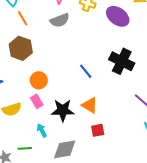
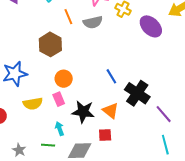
orange line: (23, 18) -> (68, 17), moved
black cross: (122, 61) -> (137, 93), moved
red square: (98, 130) -> (105, 135), moved
green line: (25, 148) -> (48, 145), moved

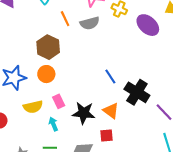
orange circle: (64, 79) -> (46, 74), moved
cyan arrow: (60, 129) -> (53, 124), moved

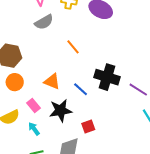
orange line: (65, 19) -> (73, 47), moved
blue line: (110, 77) -> (81, 89), moved
orange triangle: (111, 111) -> (52, 81), moved

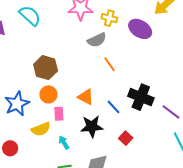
gray semicircle: (44, 22) -> (97, 40), moved
pink rectangle: (33, 106) -> (59, 114), moved, turned 32
red square: (88, 127) -> (126, 138), moved, turned -32

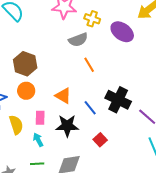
pink rectangle: (59, 114) -> (40, 118), moved
yellow semicircle: (41, 129) -> (16, 125), turned -90

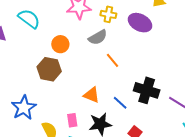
orange circle: (26, 91) -> (60, 44), moved

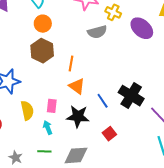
orange circle: (60, 44) -> (43, 24), moved
orange line: (112, 60) -> (71, 63), moved, turned 35

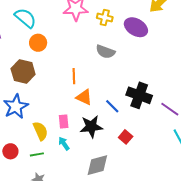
gray semicircle: (97, 32) -> (105, 52), moved, turned 48
brown hexagon: (42, 51) -> (23, 71), moved
green line: (44, 151) -> (37, 154), moved

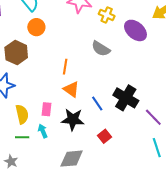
green line: (37, 154) -> (22, 137), moved

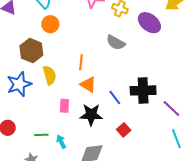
black cross: (126, 98) -> (143, 90), turned -30
yellow semicircle: (22, 114) -> (50, 75), moved
cyan arrow: (43, 131) -> (61, 142), moved

